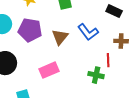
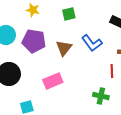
green cross: (96, 75) -> (101, 96), moved

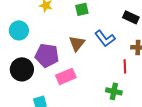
purple pentagon: (34, 41) -> (47, 55), moved

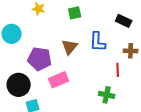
blue L-shape: (105, 38) -> (98, 42), turned 40
black circle: (22, 69) -> (19, 85), moved

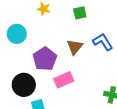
blue L-shape: (98, 42) -> (103, 42), turned 145
purple pentagon: (40, 59) -> (45, 59), turned 30

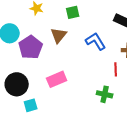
brown triangle: (75, 47) -> (59, 35), moved
purple pentagon: (45, 59) -> (31, 47), moved

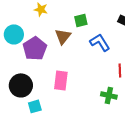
green square: (73, 12) -> (81, 20), moved
pink rectangle: (57, 79) -> (61, 80), turned -60

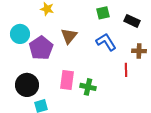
green square: (81, 20) -> (103, 13), moved
green cross: (109, 95) -> (88, 87), moved

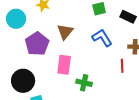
cyan circle: (20, 34) -> (16, 19), moved
pink rectangle: (67, 80) -> (64, 65), moved

